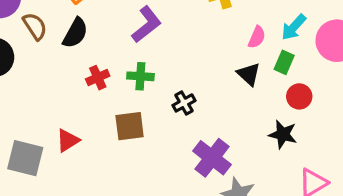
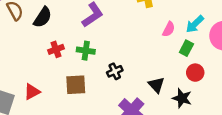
black triangle: (249, 74) -> (156, 85), moved

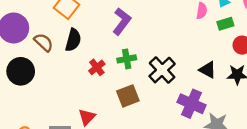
green rectangle: (186, 48) -> (225, 24), turned 63
black cross: (115, 71) -> (162, 70), size x1.6

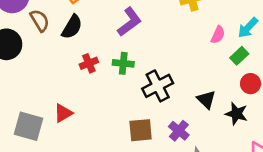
green rectangle: (225, 24) -> (239, 56), turned -42
brown square: (128, 96) -> (141, 130), moved
purple cross: (192, 104) -> (179, 131), size x0.7

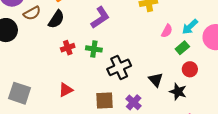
brown semicircle: (40, 20) -> (32, 13), turned 90
red triangle: (63, 113) -> (66, 90), moved

